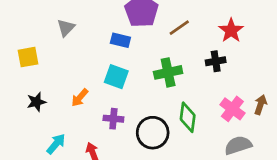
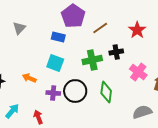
black cross: (216, 61) -> (116, 52), moved
orange arrow: (80, 98) -> (29, 78), turned 72
pink cross: (232, 109) -> (138, 72), moved
black circle: (153, 133) -> (75, 91), moved

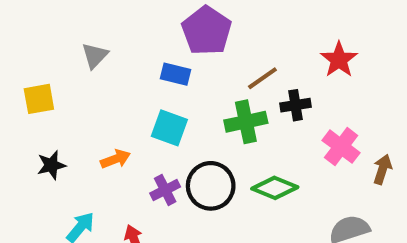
brown line: (100, 28) -> (262, 78), moved
orange arrow: (29, 78) -> (116, 159), turned 136
green diamond: (106, 92) -> (275, 188), turned -75
purple cross: (53, 93) -> (165, 190), turned -32

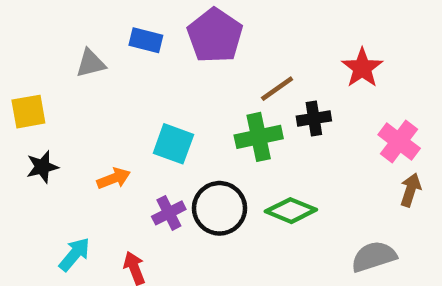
gray triangle: (95, 56) -> (91, 63), turned 32
blue rectangle: (176, 74) -> (146, 40), moved
pink cross: (341, 147) -> (399, 142), moved
black star: (51, 165) -> (42, 167), moved

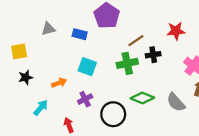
blue rectangle: (146, 40) -> (80, 34), moved
red star: (362, 68) -> (176, 31), turned 30
black circle: (220, 208) -> (113, 114), moved
cyan arrow: (74, 254) -> (41, 108), moved
gray semicircle: (374, 257) -> (176, 102), moved, turned -114

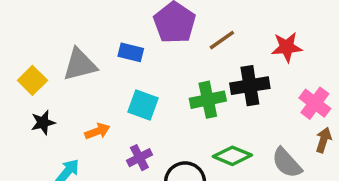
gray triangle: (48, 29) -> (80, 65), moved, size x1.5
brown line: (136, 41) -> (222, 40), moved
yellow square: (19, 51) -> (32, 80), turned -35
black cross: (153, 55) -> (250, 86), size x1.5

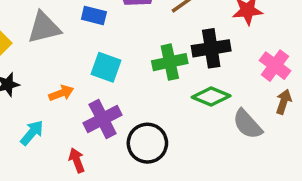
green diamond: (232, 156) -> (211, 97), moved
purple cross: (139, 158) -> (103, 119), size x1.5

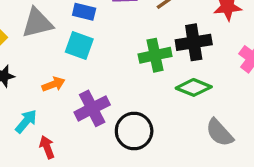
cyan square: (106, 67) -> (79, 46), moved
gray semicircle: (247, 124) -> (219, 133), moved
red arrow: (77, 160) -> (47, 147), moved

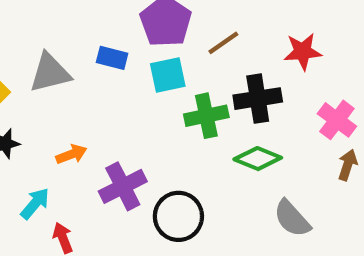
cyan square: (79, 46) -> (168, 75), moved, turned -32

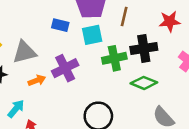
brown line: (223, 43) -> (124, 16), turned -42
gray triangle: (50, 73) -> (25, 52), moved
purple cross: (123, 186) -> (65, 68), moved

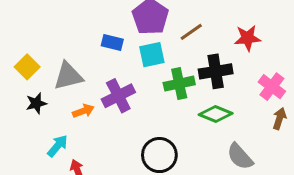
brown line: (124, 16) -> (191, 32), turned 42

